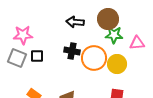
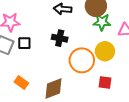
orange circle: (94, 58) -> (82, 60), moved

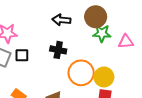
yellow circle: (105, 51) -> (104, 77), moved

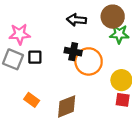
orange circle: (81, 73) -> (89, 61), moved

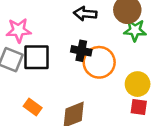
black square: (35, 57) -> (37, 57), size x1.6

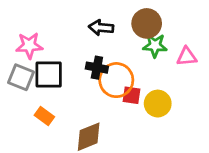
orange rectangle: (33, 107) -> (44, 116), moved
red square: (139, 107) -> (131, 95), moved

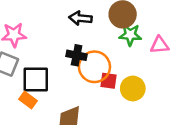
black square: (49, 75) -> (36, 80), moved

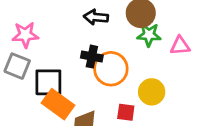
red square: (109, 81) -> (126, 112), moved
orange rectangle: (28, 100) -> (58, 104), moved, size x1.6

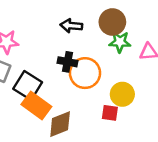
black square: (48, 82) -> (28, 86), turned 32
red square: (126, 112) -> (110, 113), moved

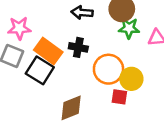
orange circle: (85, 73) -> (108, 69), moved
orange rectangle: (36, 105) -> (48, 51), moved

